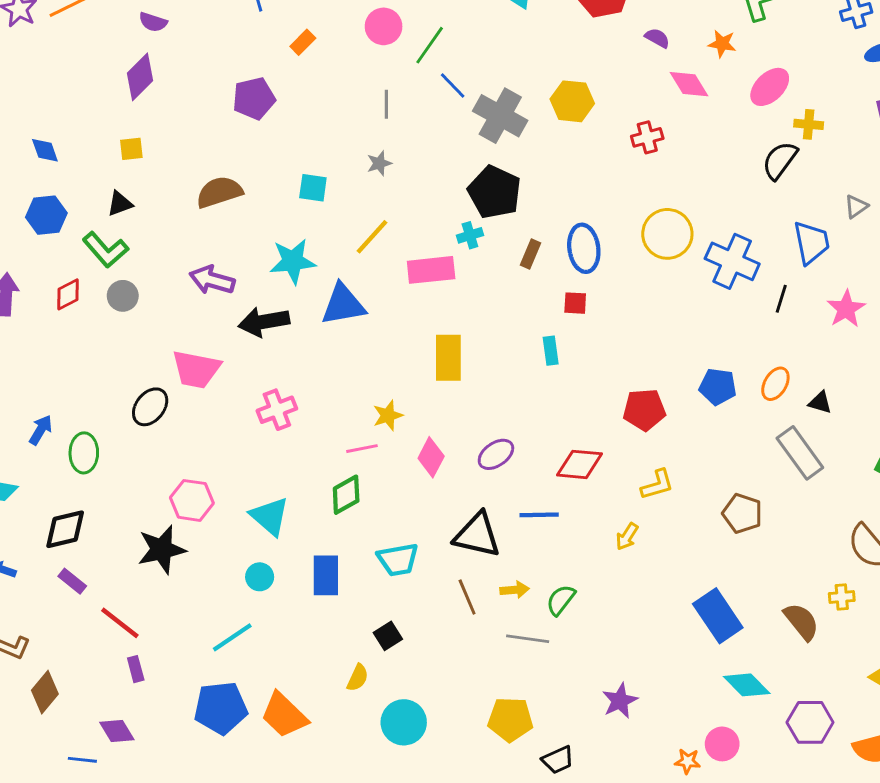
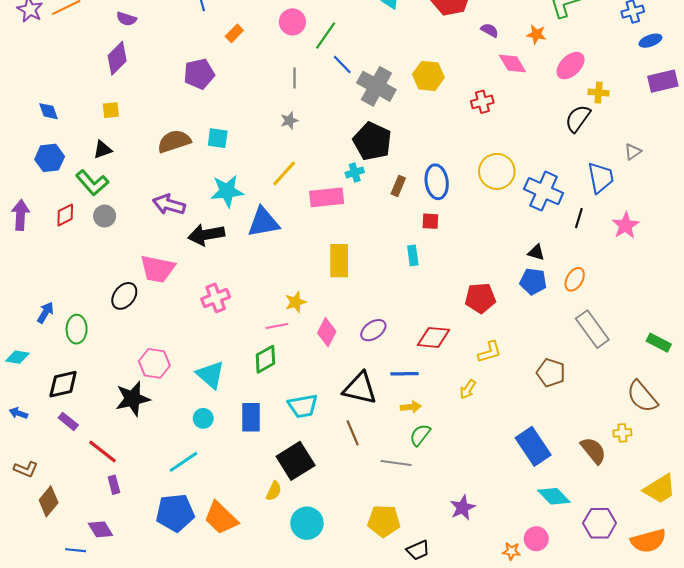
cyan square: (313, 188) -> (218, 138), moved
black triangle: (820, 402) -> (536, 252), moved
yellow arrow: (515, 590) -> (411, 407), moved
black square: (388, 636) -> (296, 461), size x1.8

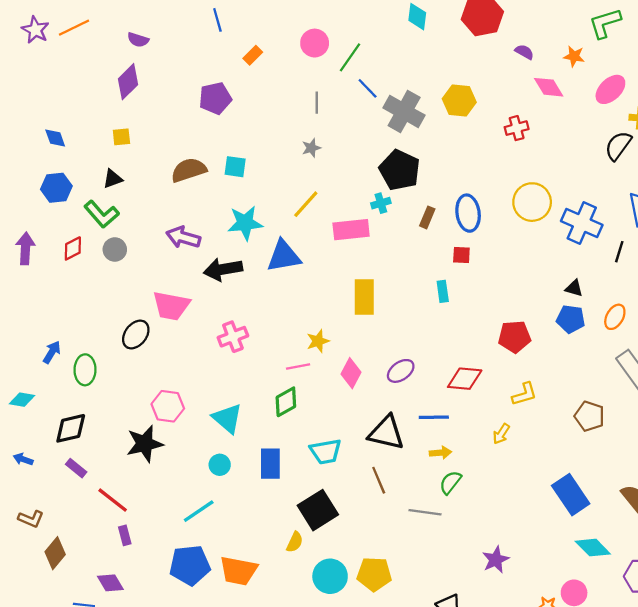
orange trapezoid: (221, 518) -> (238, 571), turned -33
yellow pentagon: (384, 521) -> (374, 574), moved

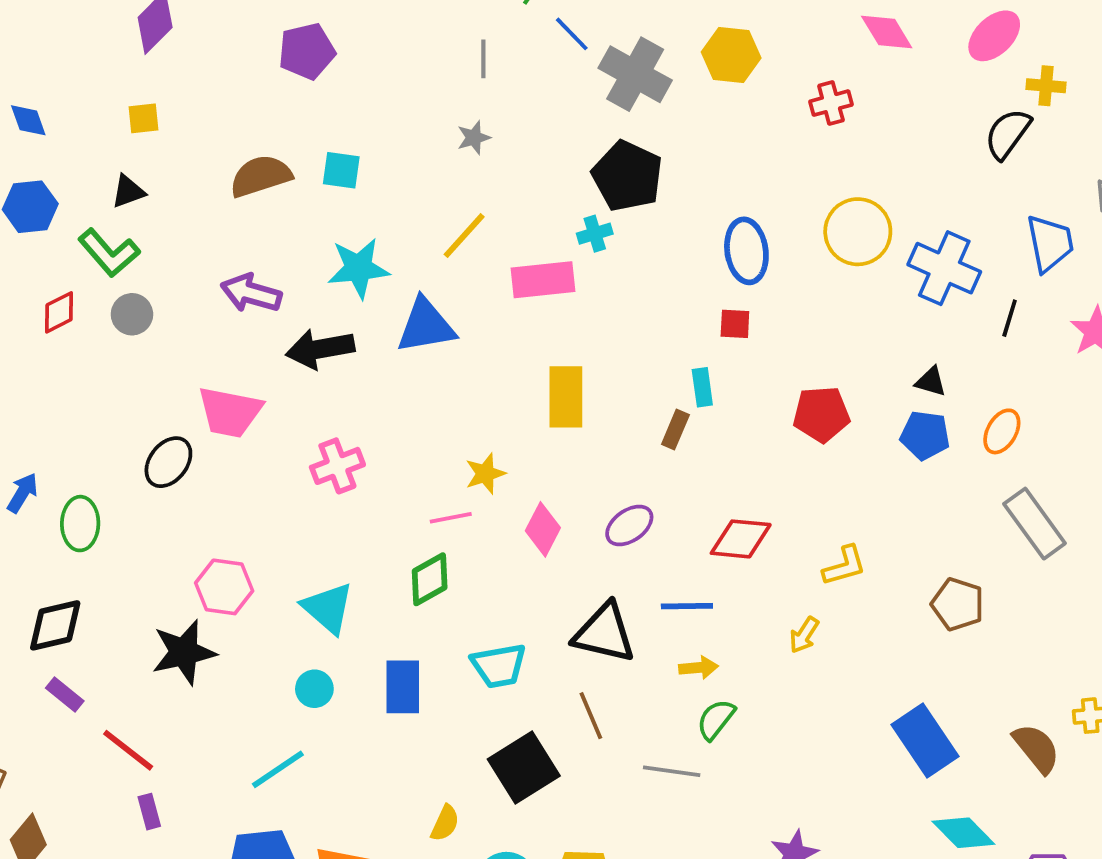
brown rectangle: (427, 217) -> (675, 429), moved
red pentagon: (514, 337) -> (821, 414), moved
black square: (318, 510) -> (524, 767), moved

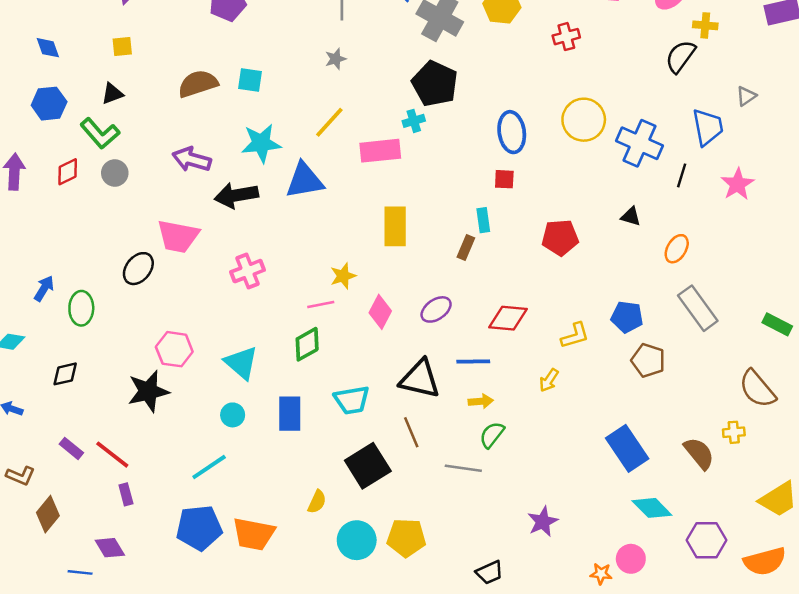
blue pentagon: (925, 435) -> (627, 317), moved
black diamond: (55, 625) -> (65, 374), size x0.7
purple rectangle: (65, 694) -> (71, 448), moved

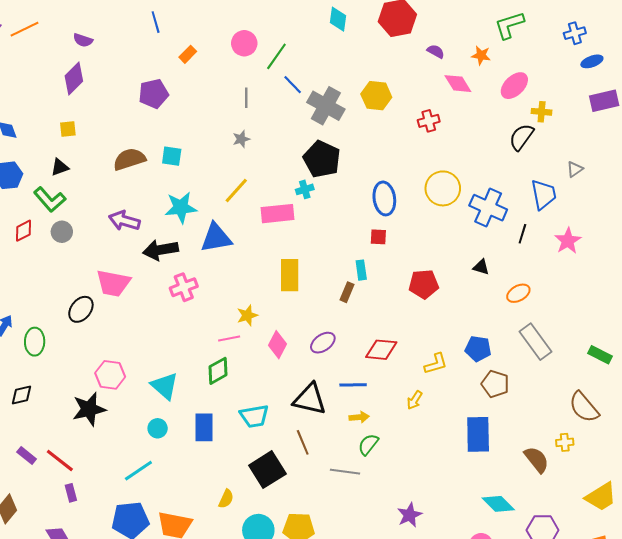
orange ellipse: (677, 249) -> (518, 293), turned 30
pink cross: (248, 271) -> (184, 287), moved
blue rectangle: (627, 448) -> (478, 434), moved, turned 33

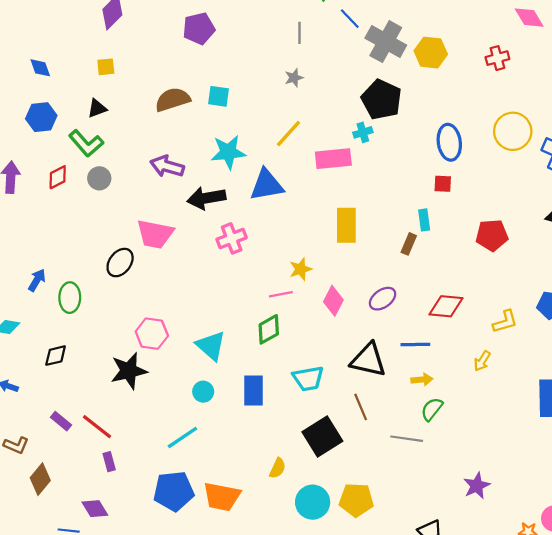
yellow hexagon: (376, 96) -> (431, 53), moved

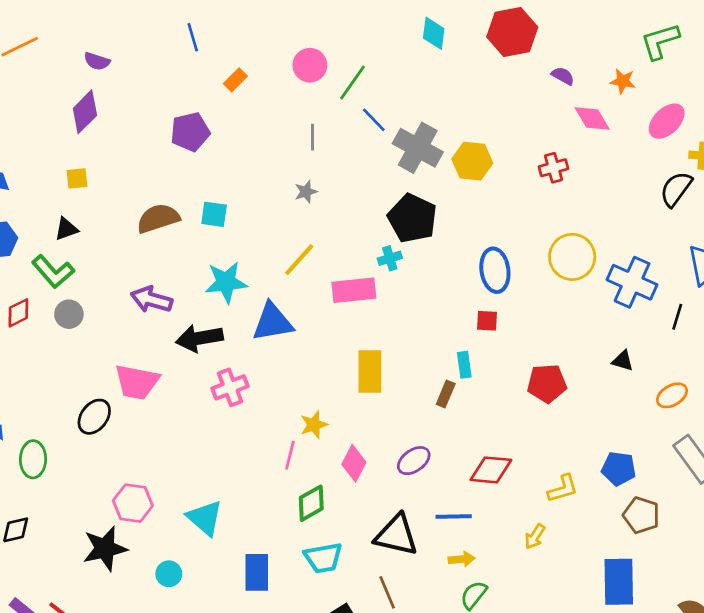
pink line: (281, 294) -> (290, 455), turned -65
green diamond: (269, 329) -> (311, 503), moved
cyan circle: (203, 392) -> (169, 574), moved

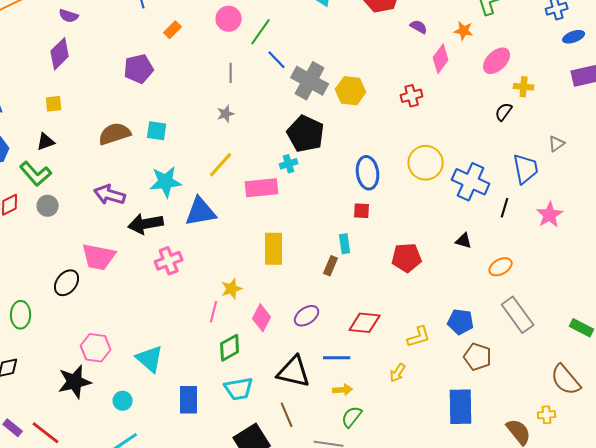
pink diamond: (592, 118) -> (441, 59), turned 68
black semicircle: (676, 189) -> (504, 112), size x0.7

